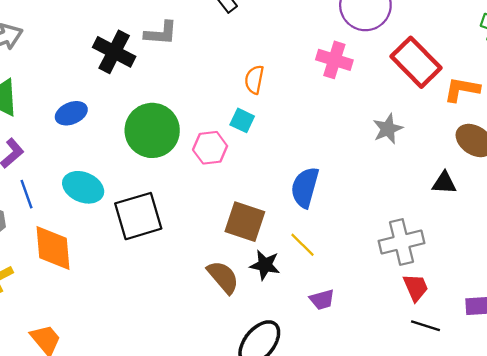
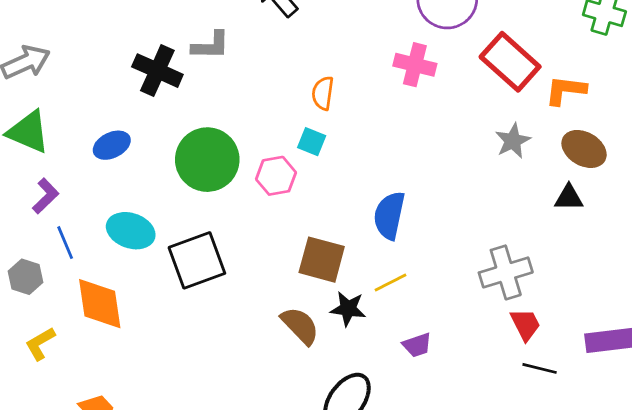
gray star: (388, 129) -> (513, 141), moved
black triangle: (444, 183) -> (569, 198), moved
yellow line: (303, 245) -> (390, 282), turned -68

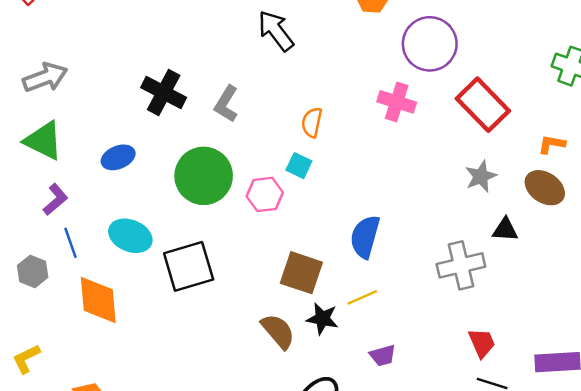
gray L-shape: (211, 45) -> (226, 104), moved, turned 117
orange L-shape: (566, 90) -> (552, 144), moved, size x0.7
black triangle: (569, 198) -> (505, 230), moved
gray cross: (506, 272) -> (461, 265), moved
yellow L-shape: (40, 344) -> (26, 359), moved

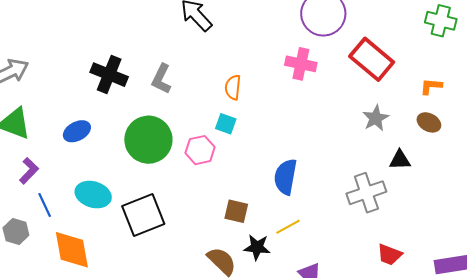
brown ellipse: (545, 188) -> (429, 122), size x0.7
brown square: (301, 273) -> (236, 211), size x0.7
red trapezoid: (482, 343) -> (390, 255), turned 140

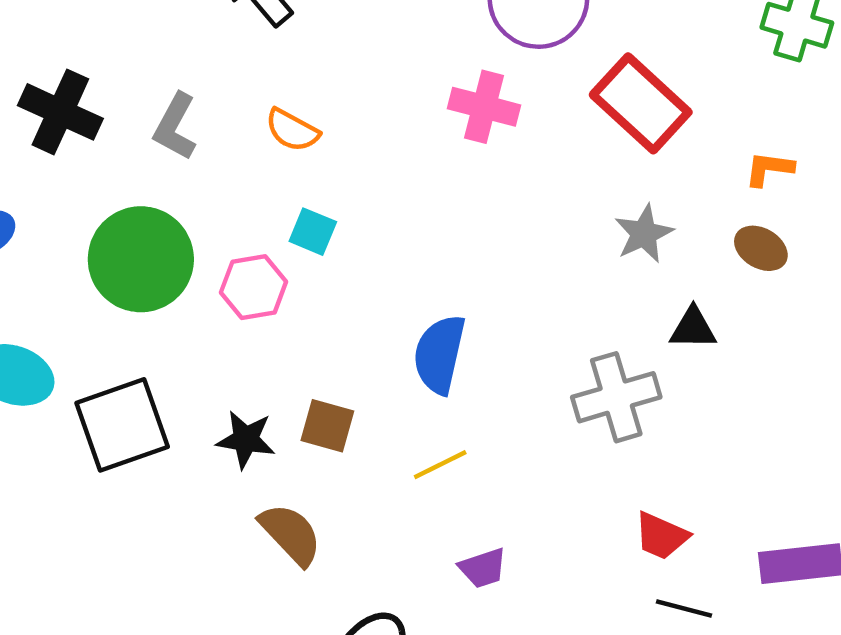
orange semicircle: (233, 87) -> (292, 130), moved, turned -70
black star: (257, 247) -> (246, 439), moved

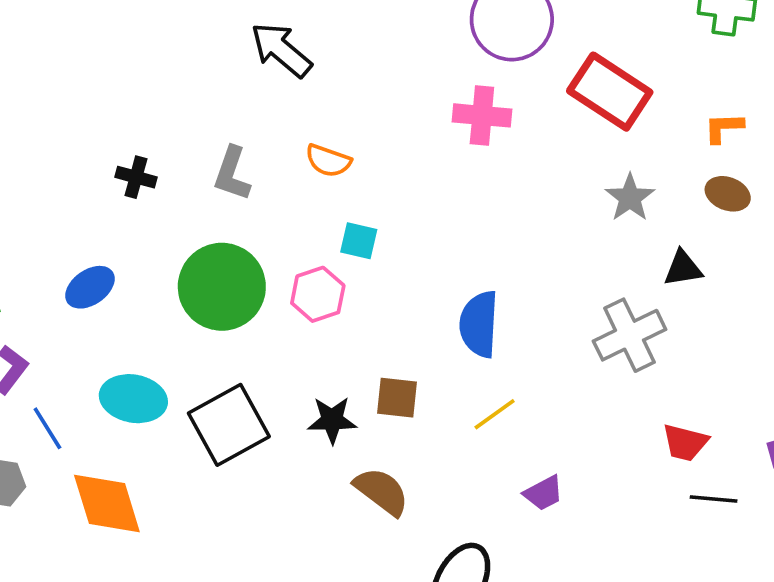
black cross: (60, 112) -> (136, 177), size x0.6

